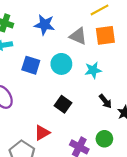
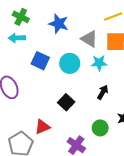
cyan star: (93, 70) -> (99, 63), moved
black arrow: (105, 101) -> (103, 92), moved, turned -120
green circle: (104, 139) -> (100, 128), moved

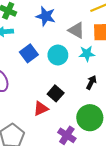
blue square: (40, 61) -> (29, 53), turned 30
red triangle: (42, 127) -> (41, 109), moved
green circle: (100, 128) -> (90, 118), size x1.6

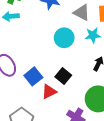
blue square: (29, 53) -> (33, 76), moved

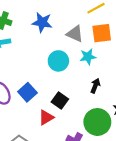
blue square: (33, 76) -> (27, 92), moved

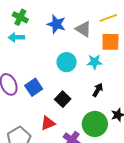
gray triangle: (75, 34) -> (83, 29), moved
red triangle: (46, 118) -> (48, 123), moved

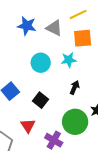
red triangle: (48, 123) -> (28, 126), turned -35

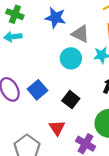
gray triangle: (54, 28) -> (81, 34), moved

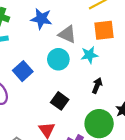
blue square: (37, 90) -> (23, 71), moved

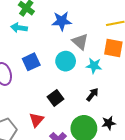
blue star: (41, 19) -> (62, 21), turned -30

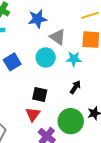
black square: (56, 98) -> (40, 94), turned -35
red triangle: (36, 120) -> (33, 114), moved

